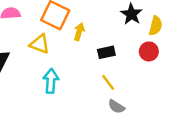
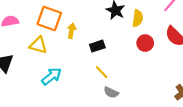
red circle: (149, 51) -> (145, 43), moved
cyan arrow: (51, 81) -> (52, 76), turned 54

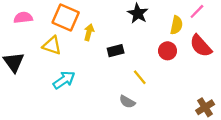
yellow semicircle: (138, 18) -> (176, 25), moved
yellow line: (102, 72) -> (140, 77), moved

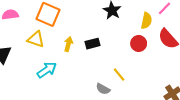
yellow arrow: (89, 32) -> (68, 44), moved
yellow line: (140, 77) -> (119, 75), moved

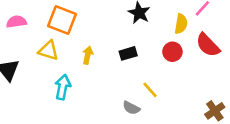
black rectangle: (92, 44) -> (128, 53), moved
cyan arrow: (47, 70) -> (63, 87), turned -42

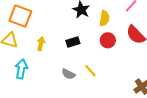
yellow semicircle: (181, 24) -> (104, 18), moved
gray semicircle: (131, 108) -> (68, 74), moved

